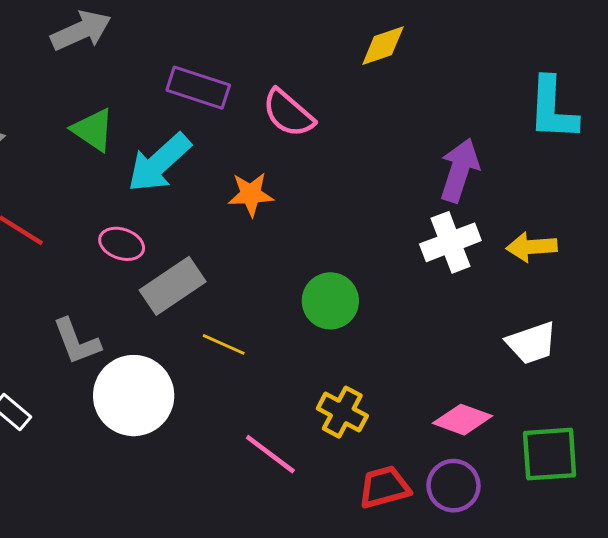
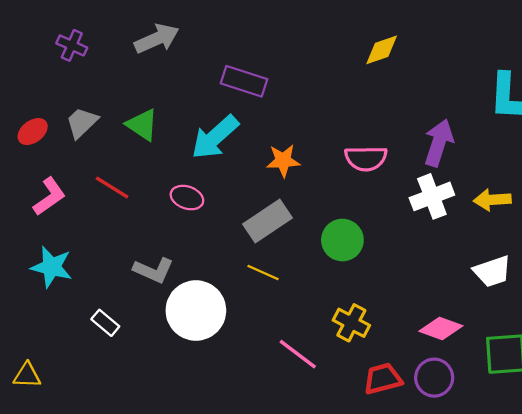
pink semicircle: (288, 113) -> (366, 158), moved, turned -42
green triangle: (93, 130) -> (142, 125), moved
gray rectangle: (173, 286) -> (267, 221), moved
gray L-shape: (77, 341) -> (153, 270), turned -45

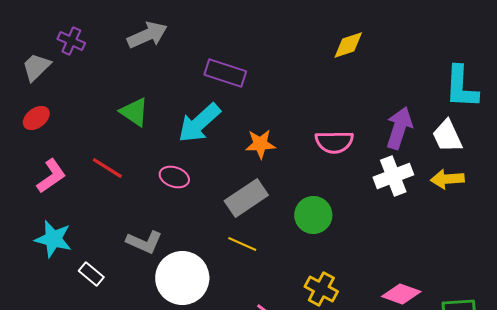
gray trapezoid: (82, 123) -> (36, 67), moved
white trapezoid: (492, 271) -> (447, 136), moved, turned 84
white rectangle: (105, 323) -> (91, 274), moved

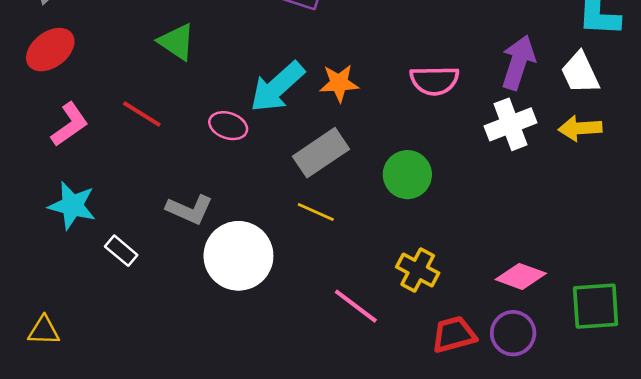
red ellipse: (36, 118) -> (50, 50), size x1.4
cyan arrow: (199, 123) -> (277, 87), moved

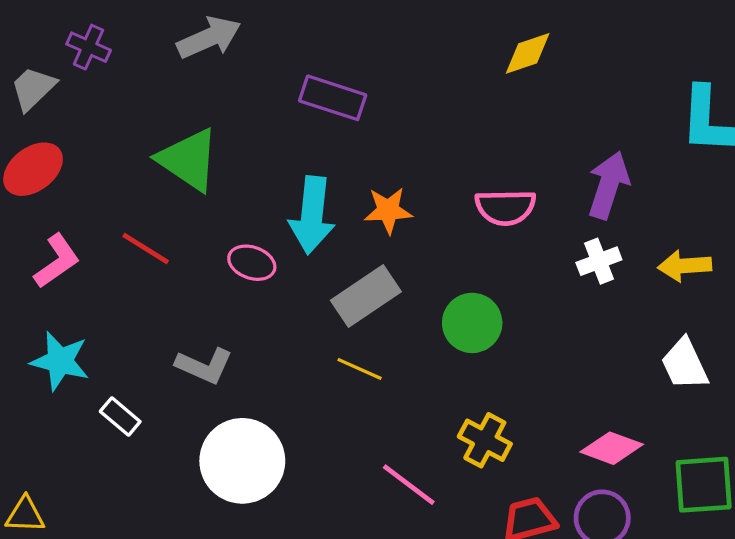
green triangle: (177, 42) -> (188, 160), size x1.4
white trapezoid: (580, 73) -> (685, 364), moved
cyan arrow: (277, 87) -> (312, 215), turned -42
white cross: (510, 124) -> (599, 261), size x0.7
white circle: (238, 256) -> (242, 461), moved

